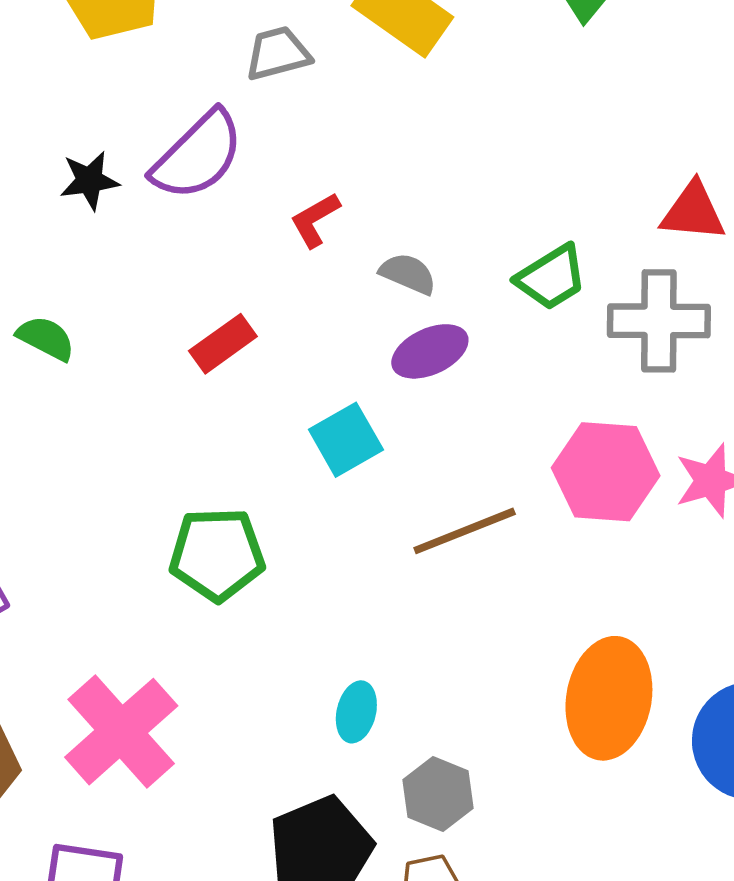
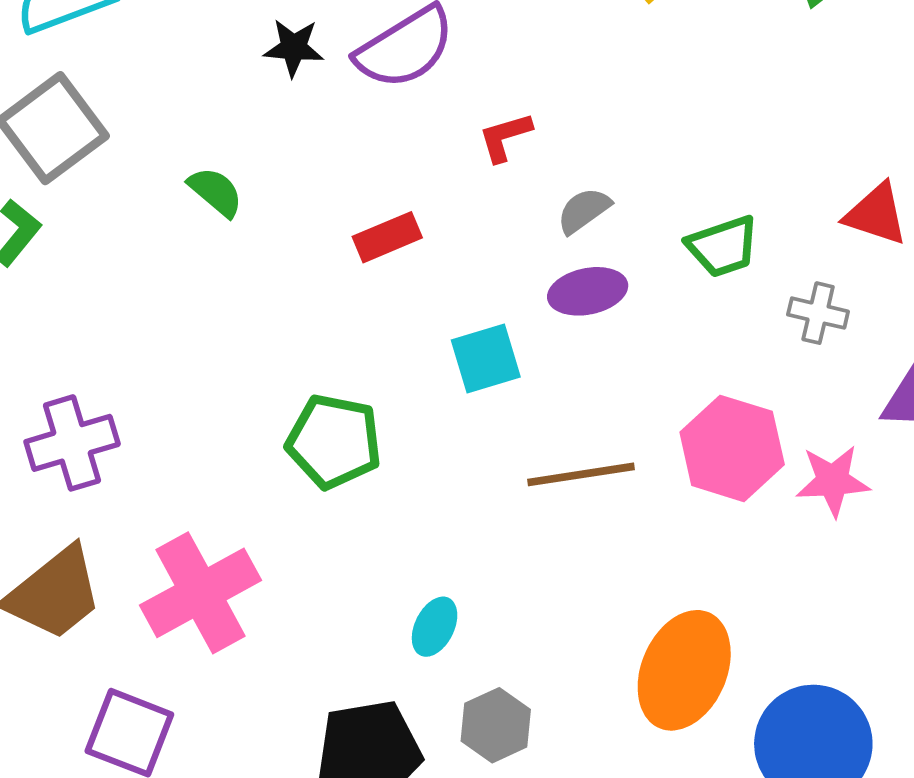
gray semicircle: (408, 274) -> (584, 210), turned -72
gray cross: (659, 321) -> (818, 313), size x0.6

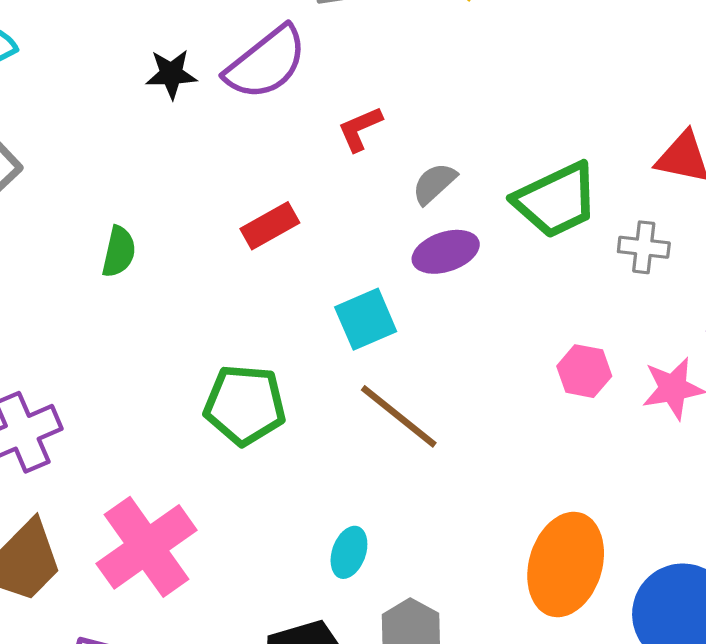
green semicircle: (216, 192) -> (119, 252), moved, turned 69
green trapezoid: (723, 246) -> (556, 200), size x1.4
pink hexagon: (732, 448) -> (584, 371), size x0.6
brown line: (581, 474) -> (399, 416), moved, turned 54

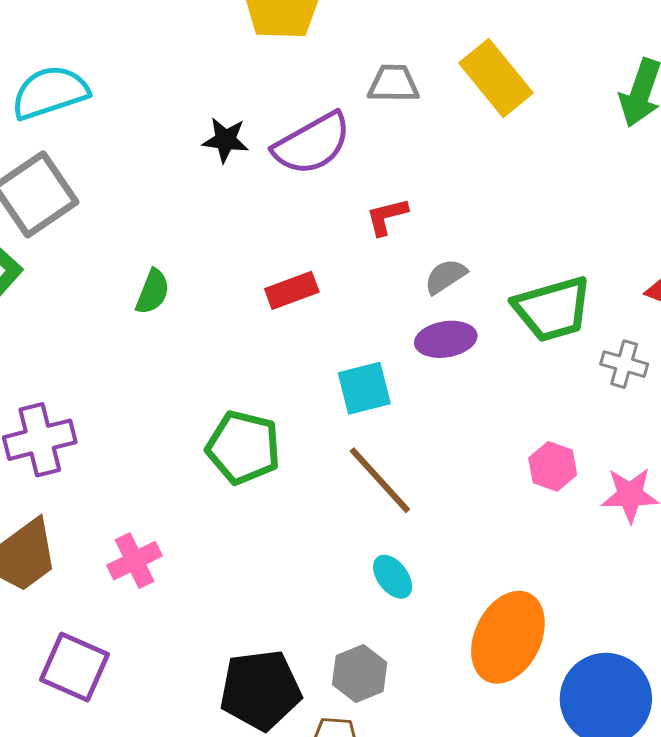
pink cross: (147, 547) -> (135, 561), size x0.6
cyan ellipse: (349, 552) -> (393, 577), moved, turned -66

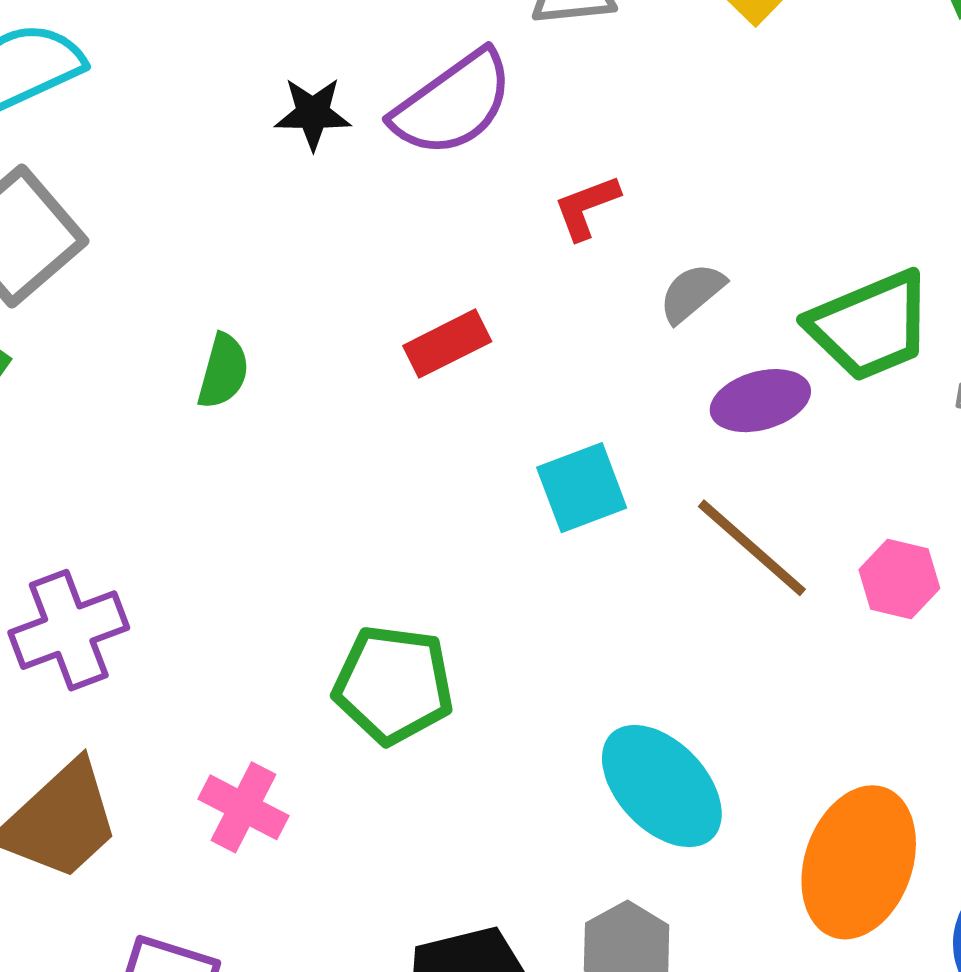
purple ellipse: (446, 339) -> (760, 401), moved
green pentagon: (243, 447) -> (393, 685), moved
brown line: (380, 480) -> (752, 548), moved
pink cross: (135, 561) -> (244, 807), turned -30
cyan ellipse: (393, 577) -> (662, 786), size x1.8

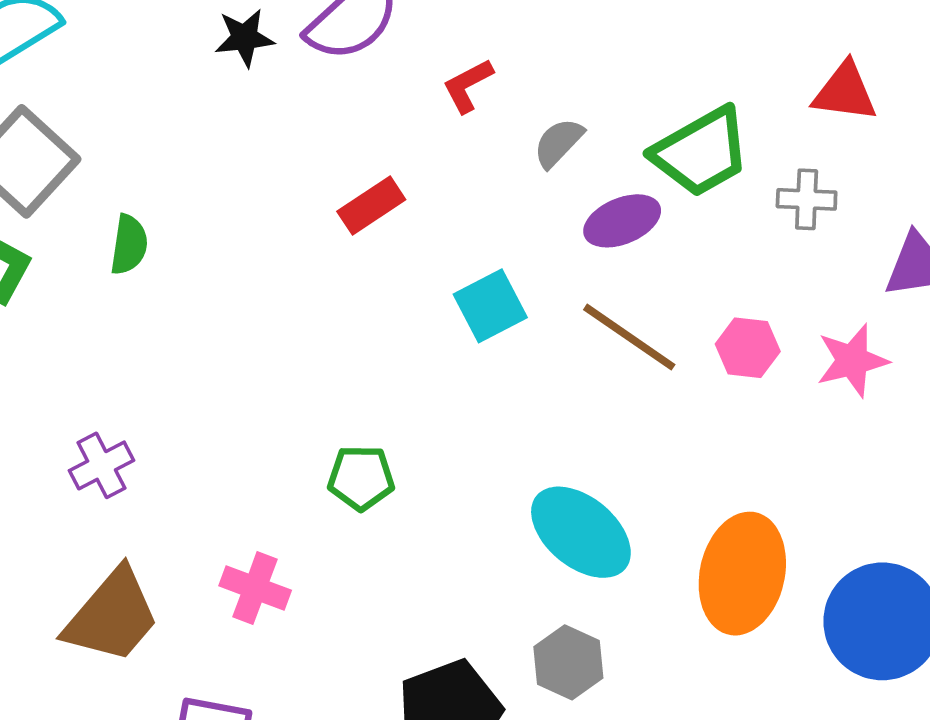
green semicircle: (223, 371) -> (129, 245), moved
purple cross: (69, 630) -> (102, 465), size x0.7
green pentagon: (393, 685) -> (361, 478), size x0.7

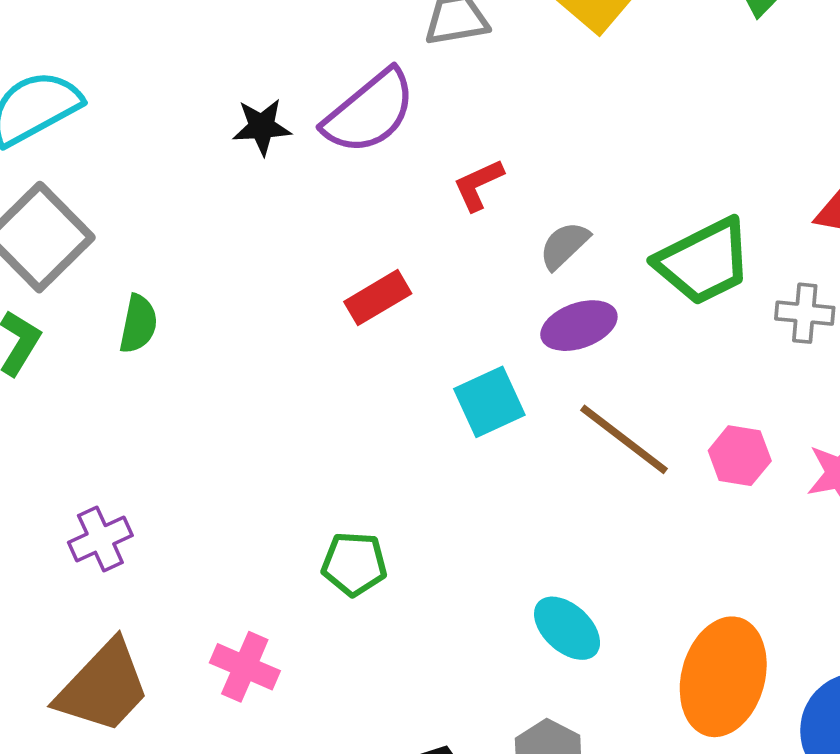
purple ellipse: (622, 221) -> (579, 326), moved
cyan ellipse: (581, 532) -> (567, 628), size x0.7

